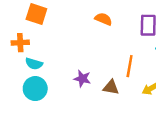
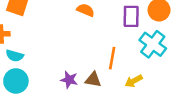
purple star: (82, 79) -> (69, 80), moved

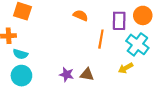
orange line: (112, 58) -> (101, 39), moved
yellow arrow: (134, 81) -> (126, 68), moved

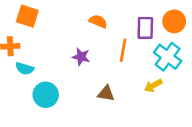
purple star: (67, 74) -> (81, 57), moved
cyan circle: (21, 76) -> (46, 95), moved

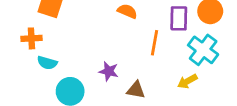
purple star: (81, 57) -> (109, 71), moved

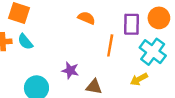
cyan semicircle: (47, 63) -> (25, 42), moved, turned 35

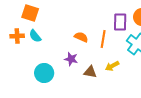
orange semicircle: (86, 18) -> (81, 37), moved
yellow arrow: (139, 79) -> (112, 66), moved

